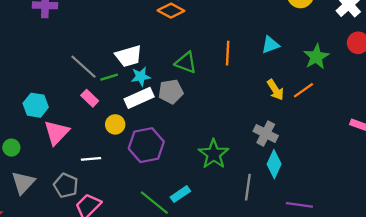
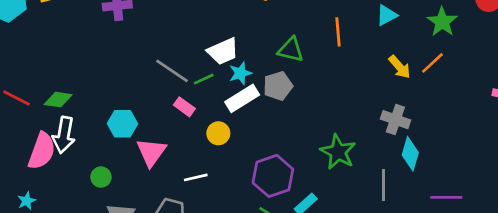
purple hexagon: (146, 145) -> (273, 176), moved

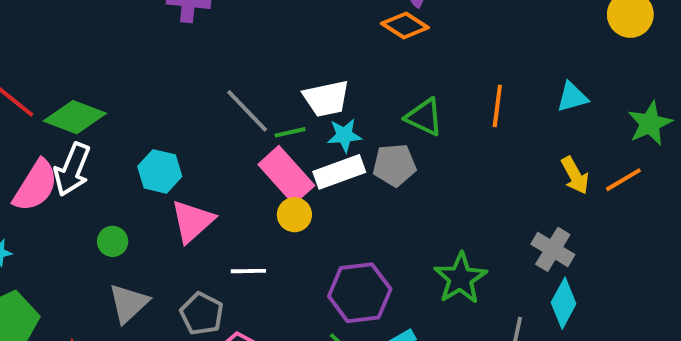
green diamond: (58, 100) -> (75, 117), size x1.4
pink rectangle: (184, 107) -> (286, 175), moved, size x1.8

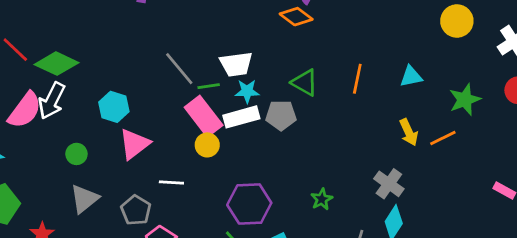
green star: (460, 278) -> (322, 199), size x0.6

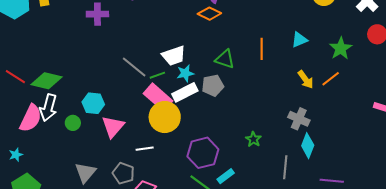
yellow circle: (207, 145) -> (165, 117), size x1.8
green circle: (76, 154) -> (73, 123), moved

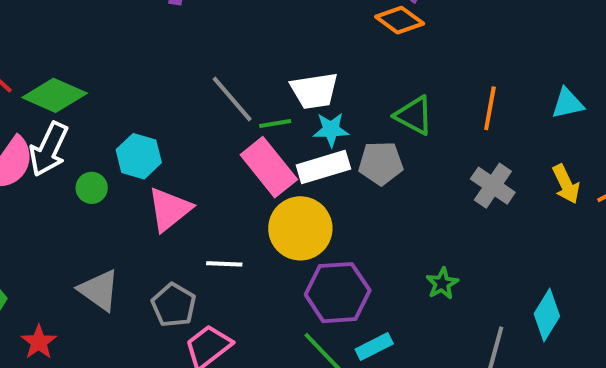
yellow circle: (165, 117) -> (300, 228), moved
gray cross: (299, 119) -> (493, 186), moved
gray triangle: (85, 173) -> (99, 290), turned -45

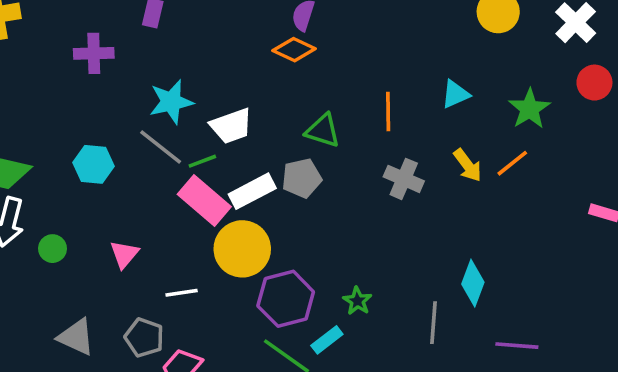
cyan star: (331, 130) -> (171, 102), moved, size x1.4
cyan hexagon: (139, 156) -> (93, 164), moved
pink triangle: (169, 209) -> (124, 254), size x0.7
green star: (442, 283) -> (357, 301), moved

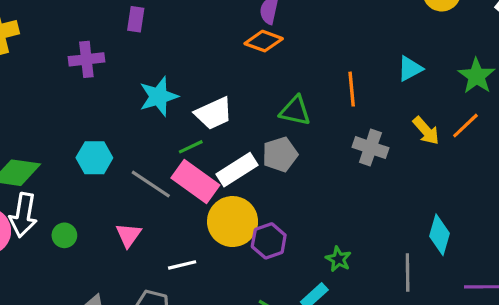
gray line: (161, 147) -> (151, 184), moved
purple hexagon: (286, 299) -> (269, 241), moved, size x0.7

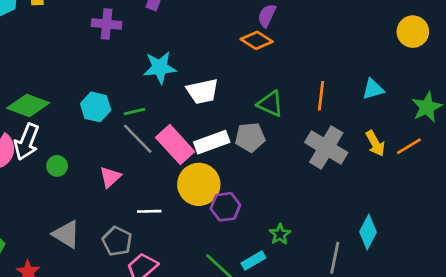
green line: (191, 147) -> (135, 111), moved
gray cross: (370, 148) -> (326, 148), size x1.4

